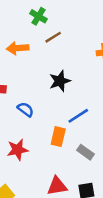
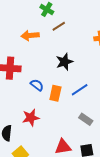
orange rectangle: (58, 137) -> (55, 93), moved

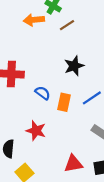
orange arrow: (30, 35) -> (34, 20), moved
red star: (31, 118) -> (36, 131), turned 30

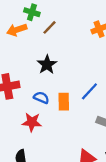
black star: (74, 66) -> (47, 65), moved
red star: (36, 131) -> (32, 122), moved

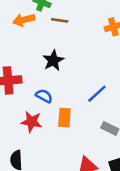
brown line: (50, 27) -> (60, 20), turned 49
orange rectangle: (64, 102) -> (64, 118), moved

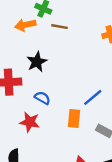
black star: (53, 60) -> (37, 62), moved
orange rectangle: (64, 118) -> (74, 118), moved

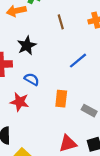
brown line: (59, 27) -> (61, 22), moved, turned 64
blue line: (93, 97) -> (78, 61), moved

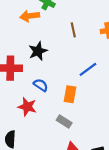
orange rectangle: (61, 99) -> (70, 94), moved
gray rectangle: (89, 111) -> (64, 122), moved

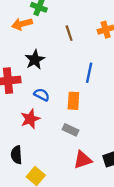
blue line: (88, 69) -> (89, 73), turned -36
red star: (27, 107) -> (30, 119), turned -30

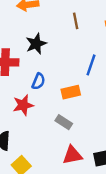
blue semicircle: (42, 95) -> (38, 81), turned 77
orange rectangle: (73, 101) -> (71, 92), turned 66

